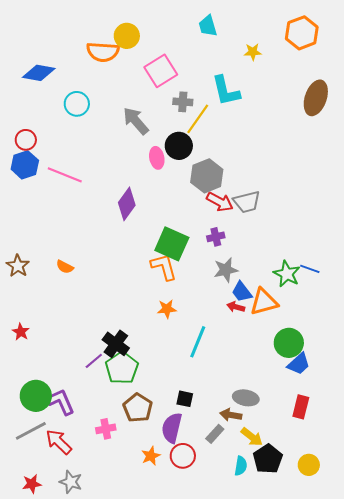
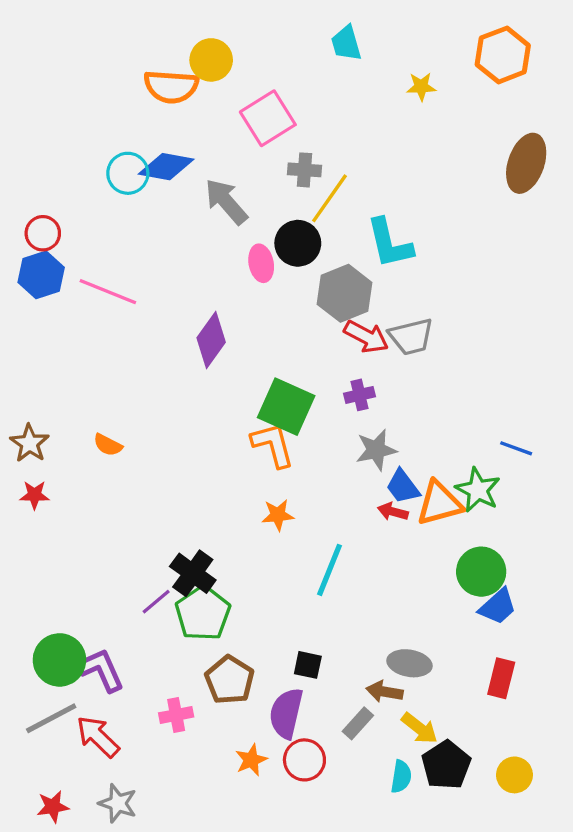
blue diamond: (39, 73) -> (166, 167), moved
cyan L-shape: (226, 91) -> (389, 243), moved
green star: (287, 274) -> (478, 490), moved
red star: (21, 332) -> (34, 495), moved, turned -30

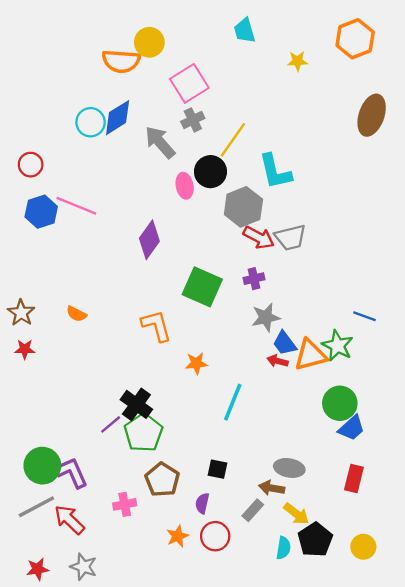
blue diamond: (166, 167) -> (118, 118), turned -42
gray cross: (304, 170) -> (193, 120), moved, turned -30
blue hexagon: (41, 275) -> (41, 212), moved
orange L-shape: (273, 445) -> (156, 326), moved
purple semicircle: (286, 713) -> (202, 503), size x0.6

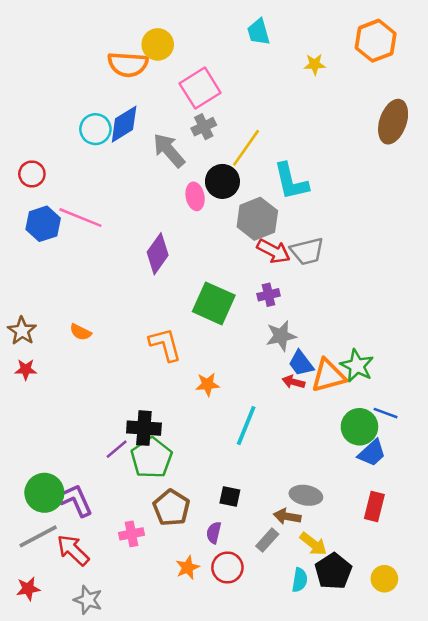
blue line: (365, 316) -> (386, 413), moved
black cross: (136, 404) -> (144, 428), turned -32
red star: (38, 569) -> (28, 589), moved

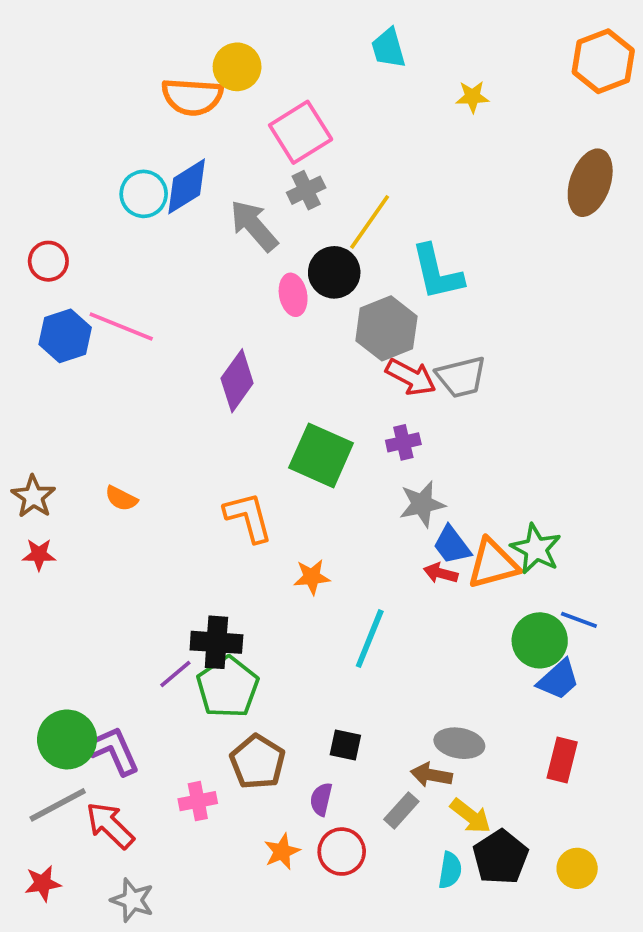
orange hexagon: (376, 41) -> (603, 61), moved

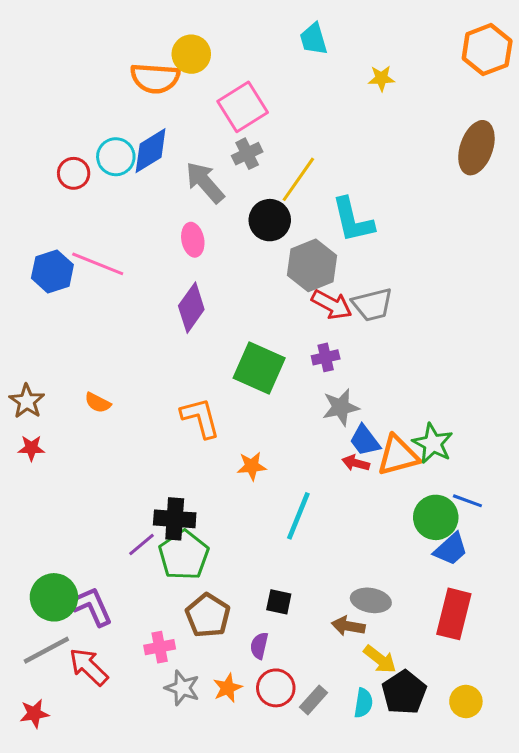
red circle: (48, 261) -> (74, 173), moved
pink ellipse: (293, 295) -> (193, 240), moved
red rectangle: (562, 760) -> (454, 614), size x1.4
gray rectangle: (401, 810) -> (314, 700), moved
gray star: (132, 900) -> (182, 688), moved

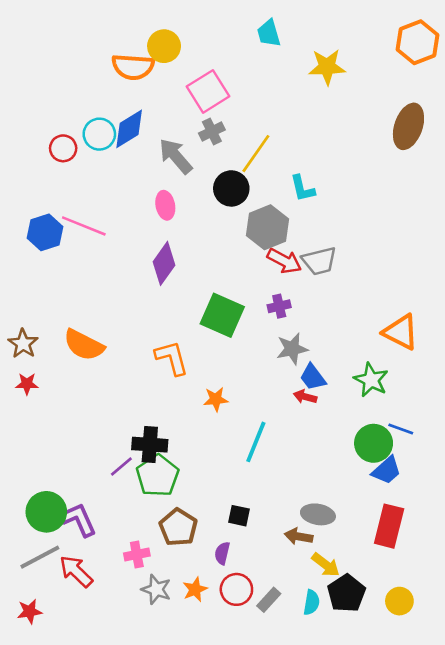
yellow star: (381, 78) -> (327, 67), size x1.6
cyan L-shape: (353, 220) -> (302, 188), size x0.7
orange semicircle: (98, 403) -> (84, 345), size x1.8
orange triangle: (398, 456) -> (401, 332), moved, turned 42

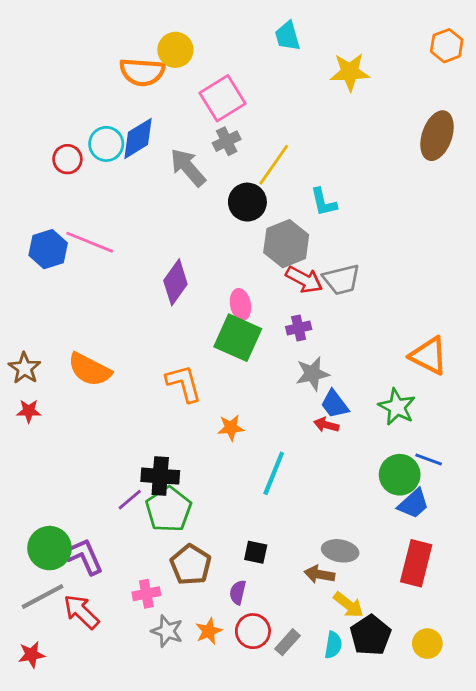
orange hexagon: (418, 42) -> (447, 46), size x0.7
pink ellipse: (165, 205) -> (240, 304), moved

